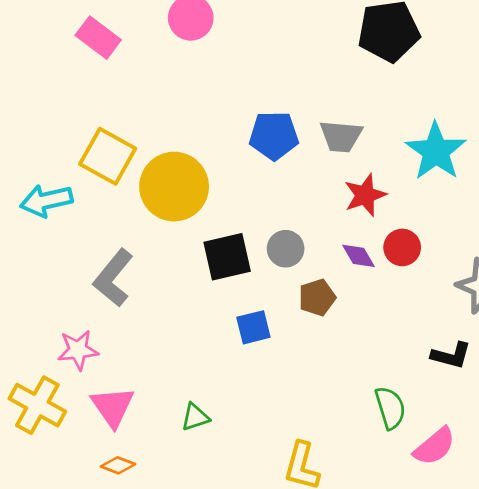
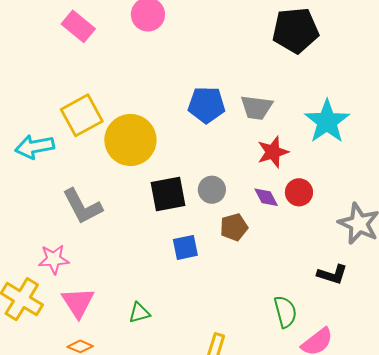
yellow square: (108, 156) -> (82, 115), turned 30
gray L-shape: (113, 278) -> (82, 206), turned -69

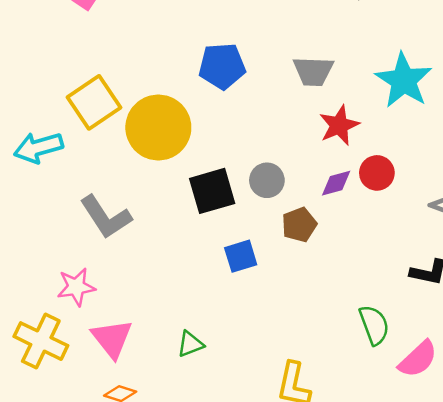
blue pentagon: (206, 105) -> (222, 66), moved
purple diamond: (266, 197) -> (336, 183), turned -72

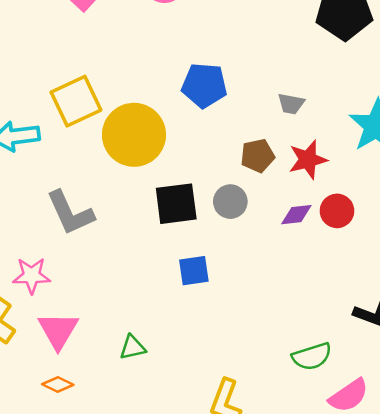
gray trapezoid: (313, 71) -> (291, 104), size x0.7
brown pentagon: (299, 225) -> (258, 156), moved
green semicircle: (374, 325) -> (312, 356), turned 84

